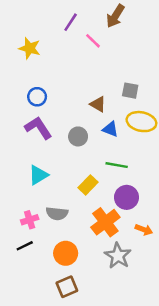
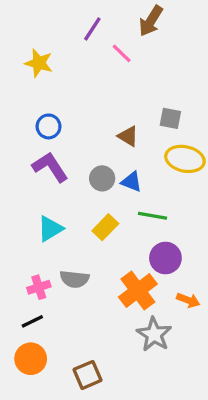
blue triangle: (110, 129) -> (131, 182), moved
yellow rectangle: (88, 185) -> (105, 227), moved
orange circle: (66, 253) -> (31, 359), moved

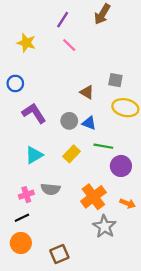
pink line: (122, 53) -> (69, 45), moved
blue circle: (49, 126) -> (15, 83), moved
purple circle: (165, 258) -> (121, 166), moved

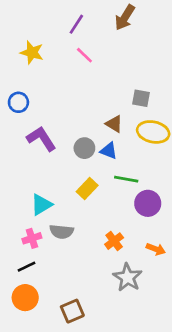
brown triangle: (87, 92) -> (114, 124), moved
cyan triangle: (34, 155) -> (41, 205), moved
orange cross: (93, 197) -> (114, 241), size x0.6

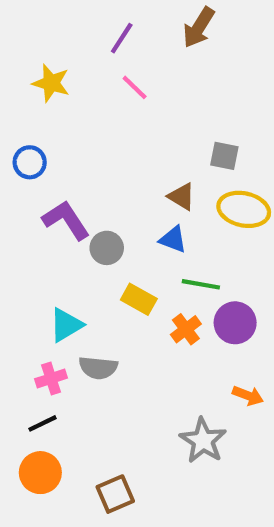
gray circle: (84, 148) -> (107, 248), moved
yellow rectangle: (87, 189) -> (139, 299), turned 75
orange cross: (114, 241) -> (186, 329), moved

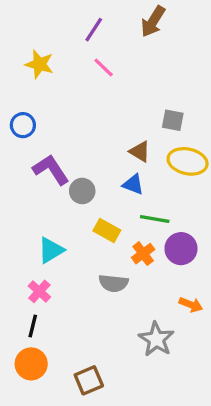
gray semicircle: (98, 368) -> (113, 283), moved
pink cross: (51, 378) -> (39, 291), turned -30
black line: (42, 423) -> (33, 326), turned -50

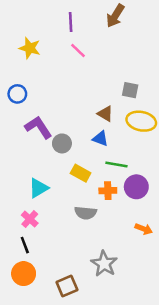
purple line: (94, 30) -> (71, 22), turned -36
orange cross: (143, 254) -> (108, 191), turned 35
black line: (33, 326) -> (25, 245), turned -35
gray star: (156, 339) -> (104, 264), moved

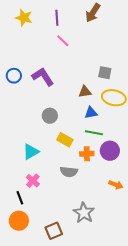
yellow star: (30, 48) -> (24, 18), moved
brown triangle: (105, 114) -> (85, 92), turned -40
purple L-shape: (38, 127) -> (43, 77), moved
blue triangle: (100, 139) -> (91, 113), moved, turned -32
pink cross: (30, 219) -> (33, 181), moved

